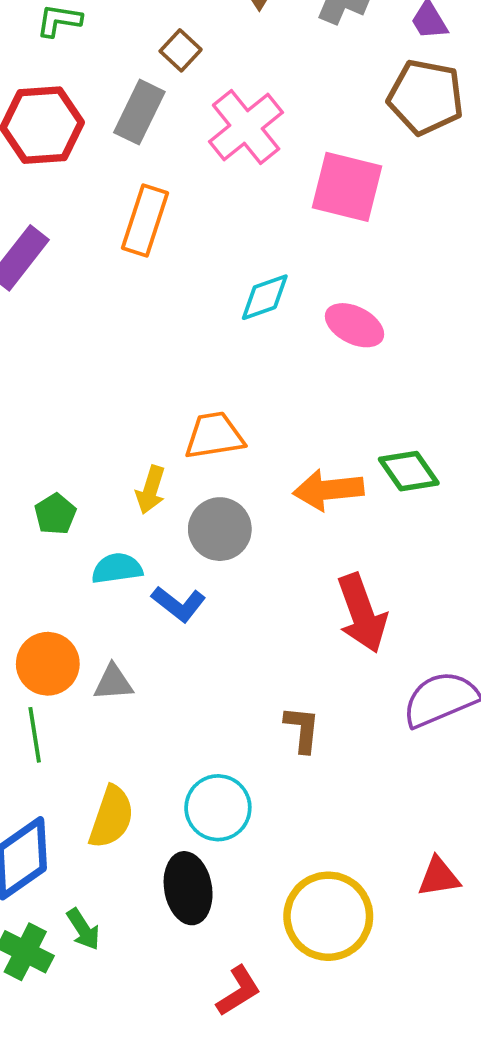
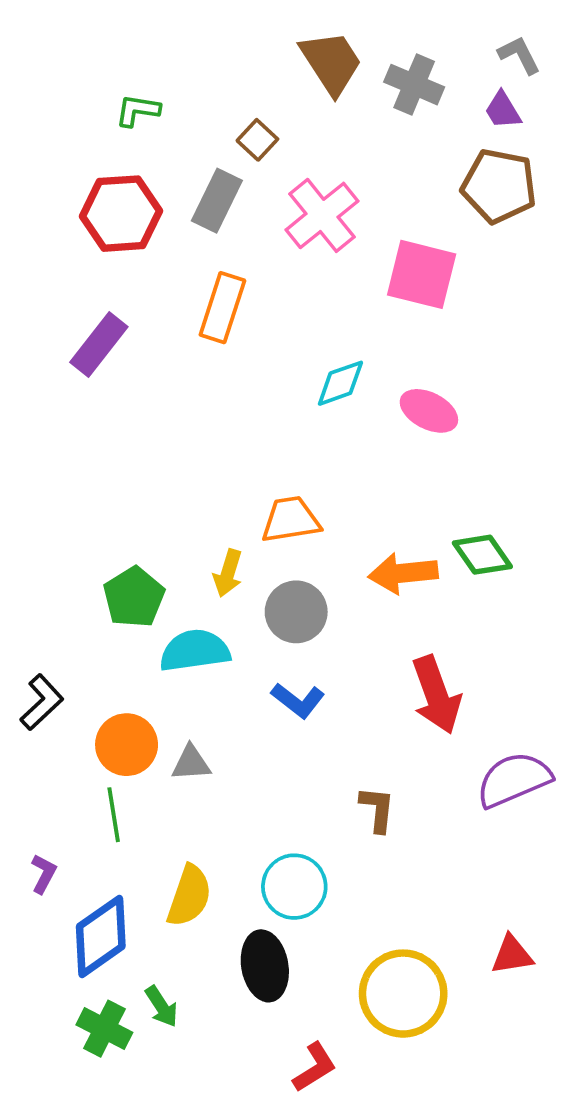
green pentagon: (55, 514) -> (134, 597), size x1.5
cyan semicircle: (117, 568) -> (195, 651), size x1.4
blue L-shape: (179, 604) -> (298, 700), moved

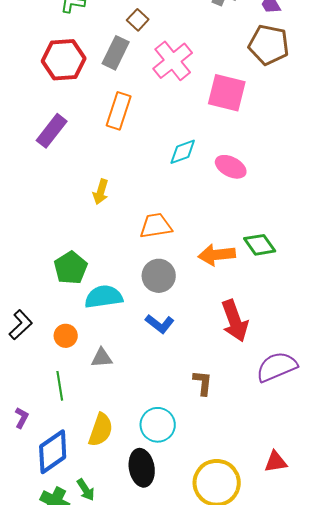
yellow arrow: (228, 573) -> (101, 192), moved
orange circle: (127, 745) -> (66, 336), moved, size x0.7

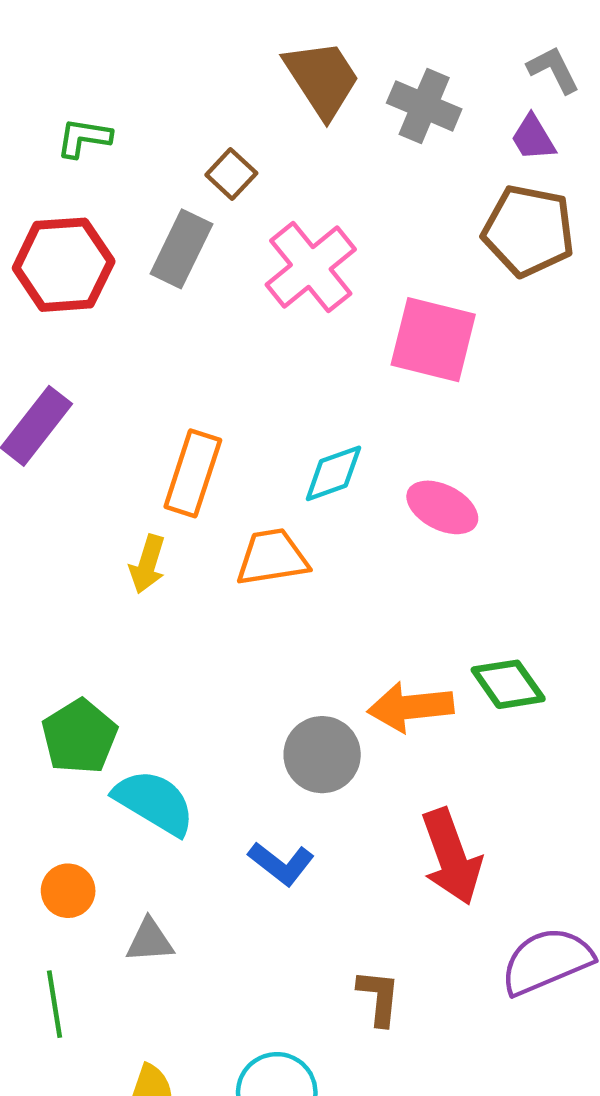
orange rectangle: (119, 111) -> (193, 473), moved
orange trapezoid: (156, 226) -> (272, 557), moved
gray circle: (159, 276) -> (322, 755), moved
cyan semicircle: (104, 297) -> (154, 802), turned 39

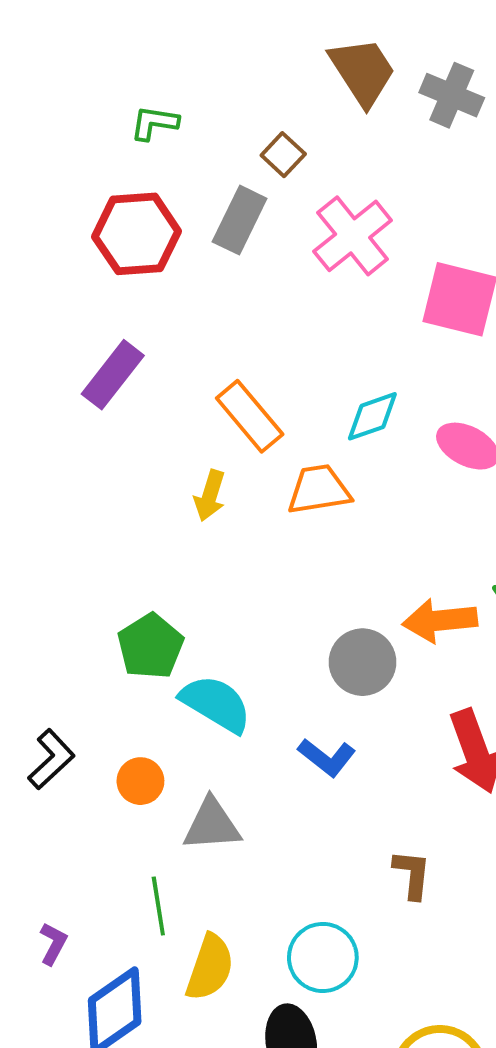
orange rectangle: (193, 473) -> (250, 416), turned -58
gray triangle: (150, 941) -> (212, 825), size x1.4
green line: (54, 1004) -> (158, 906), moved

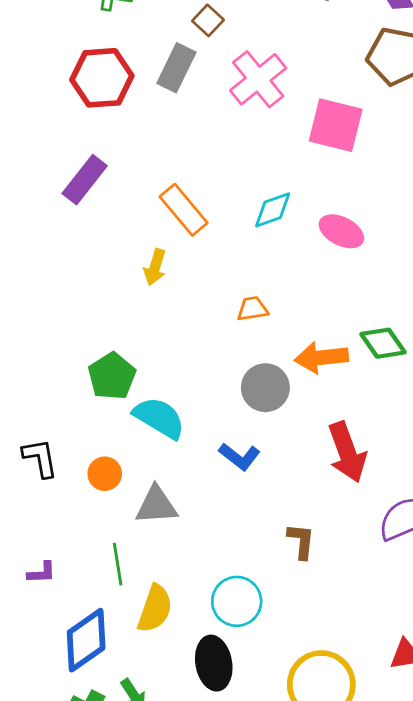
orange trapezoid: (319, 490) -> (252, 309), moved, size x0.7
black L-shape: (51, 759) -> (40, 458), turned -57
purple L-shape: (53, 944) -> (42, 573), moved, turned 60

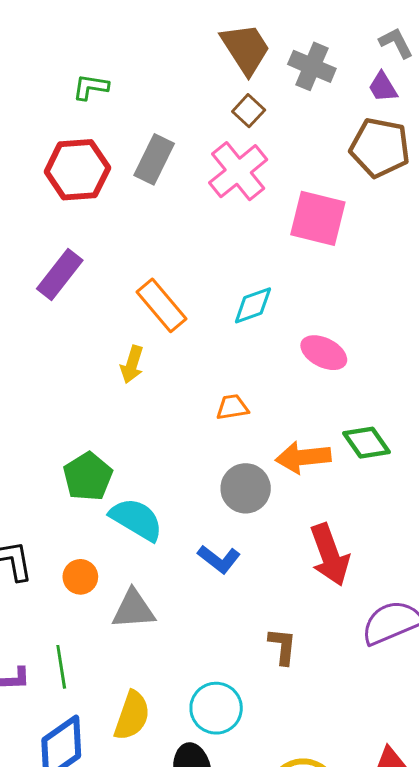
brown square: (208, 20) -> (249, 111), moved
pink ellipse: (341, 231) -> (324, 353), moved
green line: (118, 564) -> (61, 667), moved

